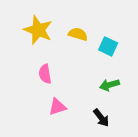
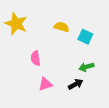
yellow star: (38, 30) -> (16, 24), moved
black arrow: (101, 118) -> (76, 84), moved, turned -80

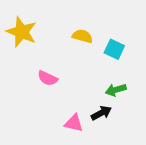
pink semicircle: (36, 58) -> (48, 78), turned -56
pink triangle: (45, 84) -> (74, 123), moved, turned 32

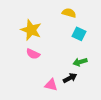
yellow star: (22, 32) -> (31, 30), moved
yellow semicircle: (82, 36) -> (69, 13), moved

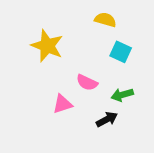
pink semicircle: (33, 54) -> (87, 83), moved
pink triangle: (51, 85) -> (62, 104), moved, turned -32

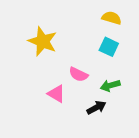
yellow semicircle: (105, 20) -> (112, 18), moved
pink triangle: (62, 104) -> (56, 94), turned 48

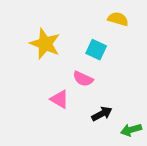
cyan square: (109, 47) -> (96, 50), moved
green arrow: (110, 85) -> (131, 130), moved

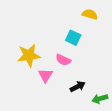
yellow star: (45, 44) -> (29, 55), moved, turned -30
pink triangle: (60, 99) -> (45, 75), turned 32

